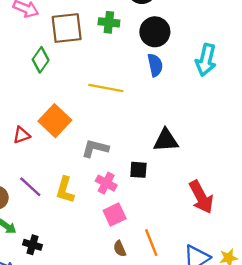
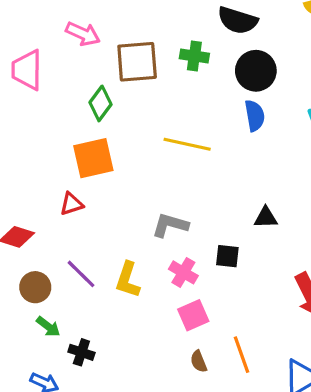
orange square: (55, 121) -> (93, 158), moved, turned 32
black triangle: (166, 140) -> (266, 218), size x0.7

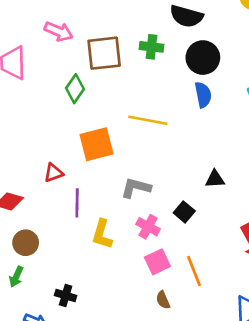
orange square: (93, 158) -> (96, 144), moved
black square: (227, 256) -> (184, 212), turned 36
purple line: (81, 274) -> (77, 203), moved, turned 48
green arrow: (48, 327) -> (16, 277), moved, turned 78
orange line: (242, 355) -> (194, 271), moved

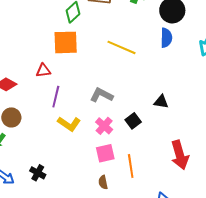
orange square: (96, 144) -> (66, 42), moved
yellow L-shape: (102, 234) -> (69, 124), turned -85
black cross: (66, 296) -> (38, 173), moved

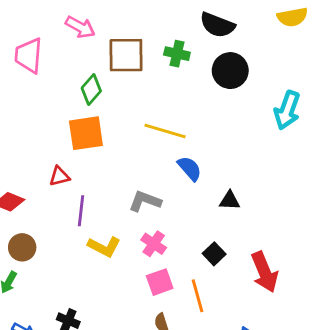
blue semicircle: (166, 38) -> (190, 168), moved, turned -36
black square: (133, 121) -> (214, 254), moved

